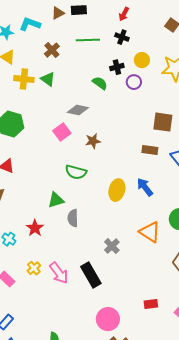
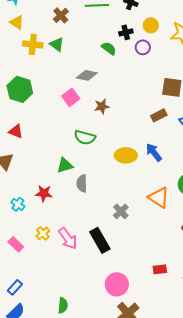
brown rectangle: (150, 150) -> (159, 115), turned -35
yellow ellipse: (117, 190) -> (126, 155), turned 75
red star: (35, 228) -> (44, 193), turned -30

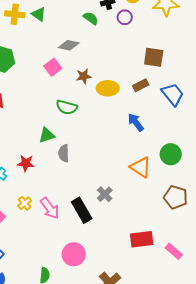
yellow ellipse: (126, 155) -> (108, 88), moved
gray cross: (121, 211) -> (105, 194), moved
red rectangle: (160, 269) -> (142, 239), size x1.6
pink circle: (117, 284) -> (74, 254), moved

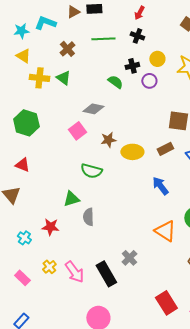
red rectangle: (142, 239) -> (166, 303), turned 65

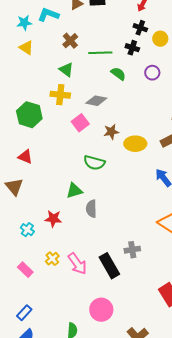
green line: (103, 39) -> (100, 53), moved
yellow circle: (157, 59) -> (160, 39), moved
black cross: (132, 66) -> (132, 48), moved, turned 32
yellow cross: (39, 78) -> (60, 95), moved
gray cross: (129, 258) -> (132, 250), turned 35

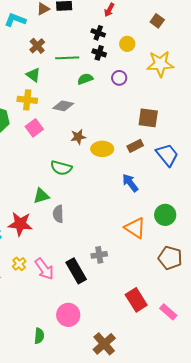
black cross: (140, 28) -> (98, 33), moved
green semicircle: (118, 74) -> (85, 79), turned -56
pink square: (80, 123) -> (34, 128), moved
red star: (53, 219) -> (20, 224), size x1.4

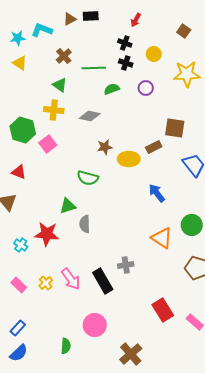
pink square: (34, 128) -> (48, 144), moved
brown rectangle: (135, 146) -> (154, 147), moved
yellow cross: (19, 264) -> (46, 283), moved

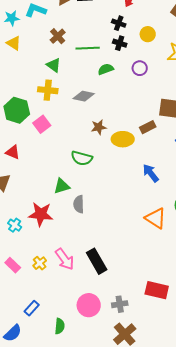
gray cross: (126, 265) -> (120, 304), moved
red rectangle: (163, 310) -> (157, 290), turned -45
blue rectangle: (18, 328) -> (32, 308), moved

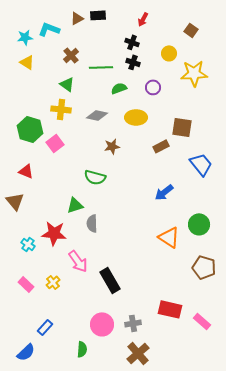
yellow circle: (148, 34) -> (169, 53), moved
yellow ellipse: (123, 139) -> (136, 117), moved
blue arrow: (151, 173) -> (164, 192), turned -90
pink arrow: (65, 259) -> (78, 261), moved
green semicircle: (60, 326) -> (82, 349), moved

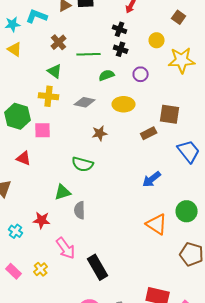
pink square: (55, 143) -> (43, 130), turned 36
red triangle: (26, 171) -> (24, 158), moved
red star: (54, 233) -> (42, 220), size x0.7

